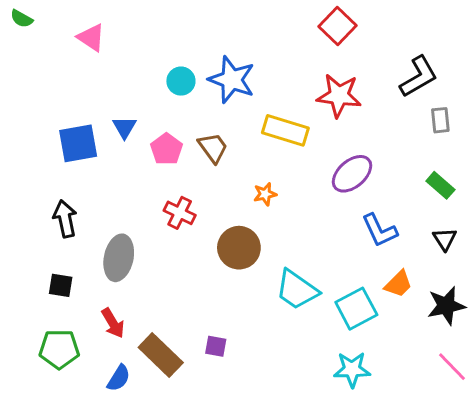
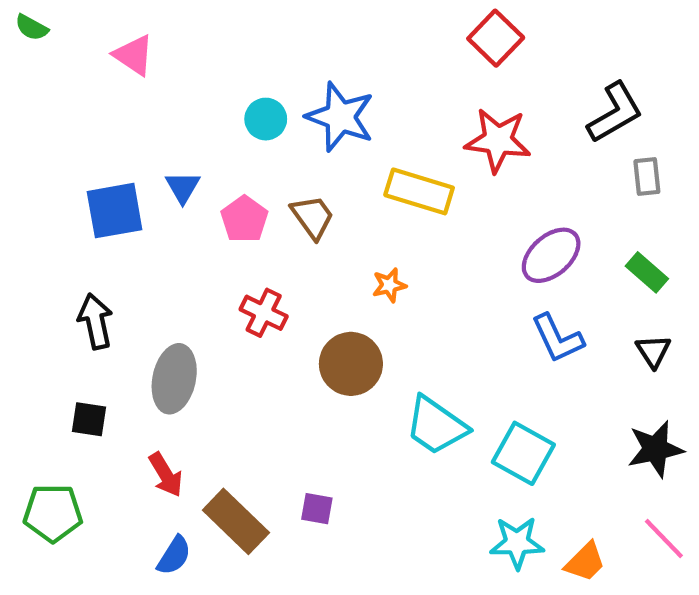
purple ellipse: (352, 174) -> (551, 255), moved
orange trapezoid: (398, 284) -> (585, 562), moved
cyan square: (356, 309) -> (523, 453), turned -33
green pentagon: (59, 349) -> (53, 513), moved

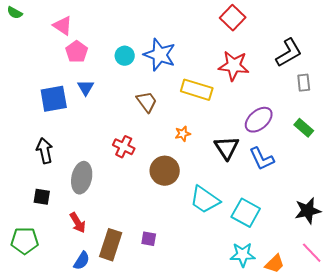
pink pentagon: (244, 219) -> (77, 52), moved
black triangle: (653, 351) -> (227, 148), moved, size x1.5
brown rectangle: (236, 521) -> (111, 245), turned 64

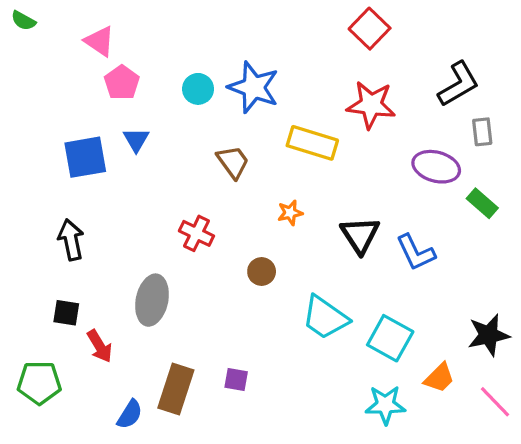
purple ellipse: (259, 120) -> (436, 167), moved, turned 56
brown circle: (165, 171) -> (262, 272), size x0.6
gray ellipse: (82, 178) -> (152, 300), moved
red arrow: (78, 223) -> (100, 346), moved
orange trapezoid: (275, 264) -> (439, 378), moved

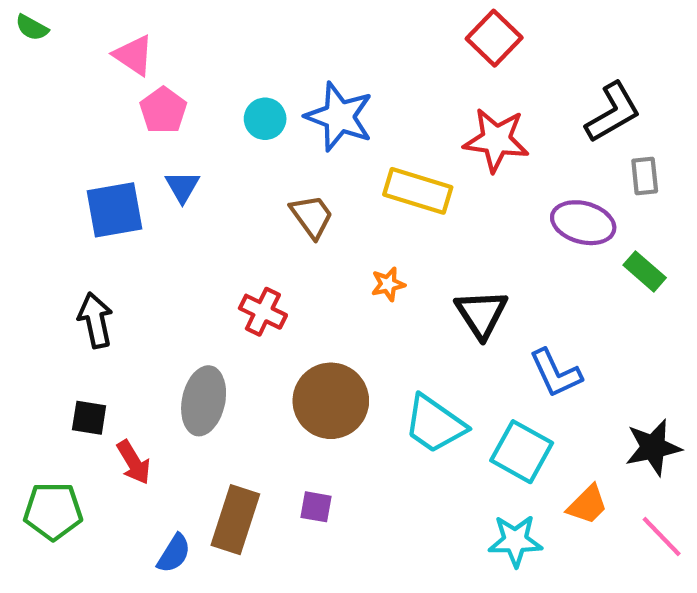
blue L-shape: (416, 252) -> (556, 373), moved
brown circle: (262, 272) -> (331, 401), moved, size x2.0

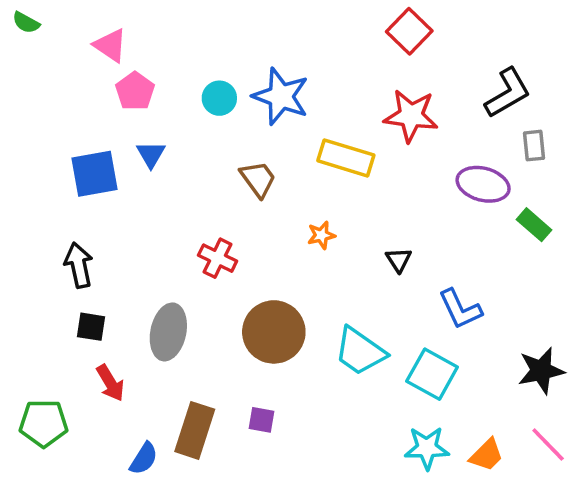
black triangle: (481, 314) -> (399, 260), size x0.6
black square: (89, 418) -> (91, 327), moved
orange trapezoid: (587, 505) -> (487, 455), moved

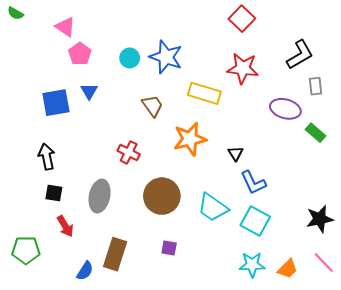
orange star: (321, 235) -> (190, 139), size x2.0
blue L-shape: (460, 309) -> (253, 183), moved
purple square: (262, 420) -> (169, 248), moved

